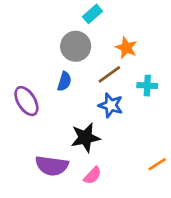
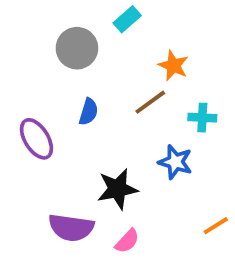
gray circle: (76, 46) -> (77, 48), moved
blue star: (111, 105) -> (175, 162), moved

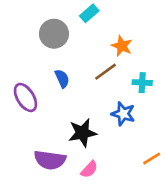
blue semicircle: (89, 112) -> (62, 78), turned -42

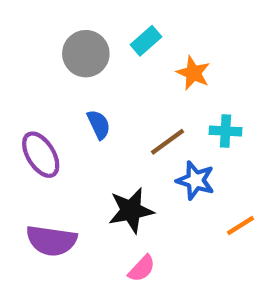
cyan rectangle: (89, 13) -> (146, 41), moved
brown line: (106, 72) -> (167, 142), moved
orange line: (152, 159) -> (241, 226), moved
purple semicircle: (50, 160) -> (51, 241), moved

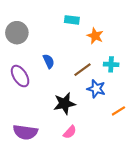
cyan rectangle: (146, 41) -> (72, 20), turned 48
gray circle: (86, 54) -> (17, 33), moved
purple semicircle: (51, 241) -> (25, 132), moved

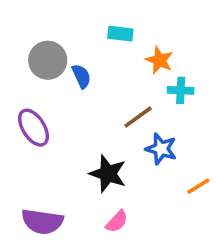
gray circle: (17, 33) -> (48, 60), moved
blue semicircle: (49, 61) -> (81, 76), moved
cyan cross: (111, 64) -> (181, 90), moved
black star: (64, 104) -> (108, 174), turned 30

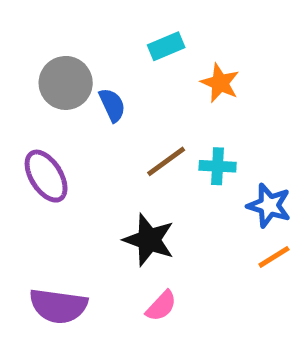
cyan rectangle: (120, 34) -> (166, 46), turned -30
cyan cross: (181, 90) -> (218, 166), moved
brown line: (138, 117) -> (166, 161), moved
blue star: (161, 149) -> (269, 205), moved

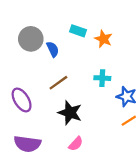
cyan rectangle: (166, 46) -> (78, 31), moved, turned 42
brown line: (166, 161) -> (58, 83), moved
purple ellipse: (46, 176) -> (22, 100), moved

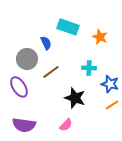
cyan rectangle: (78, 31) -> (68, 27), size x1.5
gray circle: (31, 39) -> (27, 59), moved
orange star: (103, 39) -> (100, 37), moved
black star: (70, 113) -> (75, 98), moved

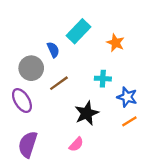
cyan rectangle: (68, 27) -> (79, 31), turned -65
black star: (75, 98) -> (87, 113), turned 30
purple semicircle: (24, 125) -> (28, 144), turned 100

